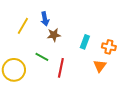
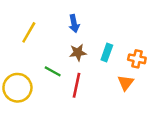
blue arrow: (45, 19) -> (74, 24), moved
brown star: (54, 35) -> (78, 53), moved

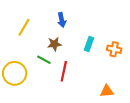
brown star: (78, 53) -> (54, 44), moved
orange triangle: (126, 83) -> (107, 91), moved, turned 48

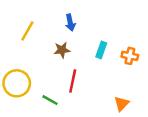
green line: (44, 60) -> (50, 100), moved
orange triangle: (107, 91) -> (121, 104), turned -40

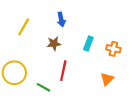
orange triangle: (121, 104) -> (107, 79), moved

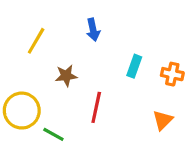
brown star: (54, 44) -> (66, 76), moved
green line: (43, 87) -> (53, 134), moved

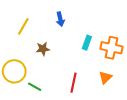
orange cross: (172, 74) -> (112, 48), size x1.5
red line: (96, 107) -> (74, 83), moved

